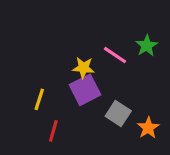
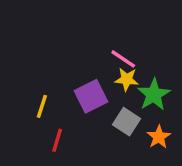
green star: (147, 46) -> (154, 95), moved, size x1.4
yellow star: (83, 68) -> (127, 79), moved

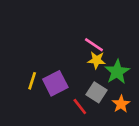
purple square: (91, 96) -> (55, 83), moved
red line: (57, 140) -> (80, 107), moved, turned -54

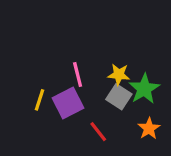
pink line: (94, 45) -> (78, 75), moved, turned 42
gray square: (97, 92) -> (119, 97), moved

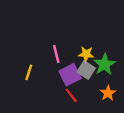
purple square: (68, 103) -> (70, 75), moved

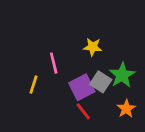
pink line: (56, 54) -> (54, 63), moved
yellow star: (86, 54) -> (93, 47), moved

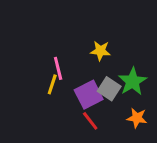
yellow line: (34, 85) -> (52, 84), moved
orange star: (126, 109) -> (137, 118), turned -30

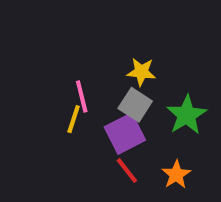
gray square: (109, 89) -> (135, 105), moved
orange star: (137, 118) -> (176, 175), moved, turned 30

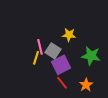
gray square: (135, 105) -> (53, 51), moved
green star: (187, 115) -> (91, 56), turned -30

